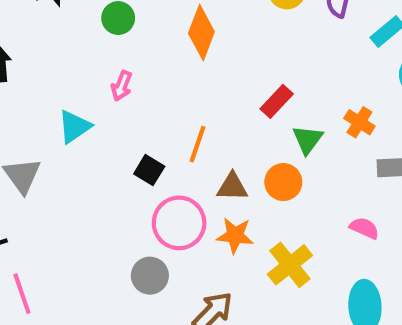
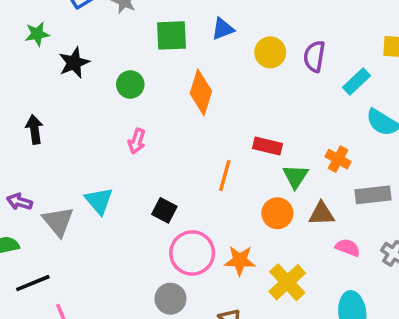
red rectangle: (277, 101) -> (267, 146), turned 64
cyan triangle: (74, 127) -> (99, 201), moved, turned -32
orange line: (197, 144) -> (225, 176), moved
brown triangle: (232, 187) -> (322, 214), moved

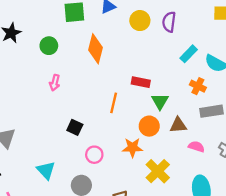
cyan rectangle: (356, 82) -> (189, 54), moved
orange cross: (338, 159) -> (198, 86), moved
cyan triangle: (99, 201) -> (46, 170), moved
pink circle: (192, 253) -> (94, 155), size x0.6
orange star: (240, 261) -> (132, 148), moved

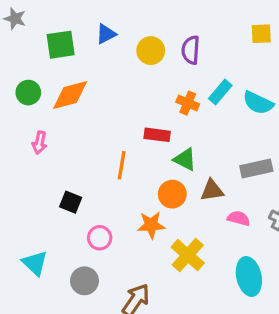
orange diamond: (95, 49) -> (70, 95), moved, turned 64
orange cross: (198, 86) -> (188, 103), moved
green triangle: (160, 101) -> (185, 159), turned -30

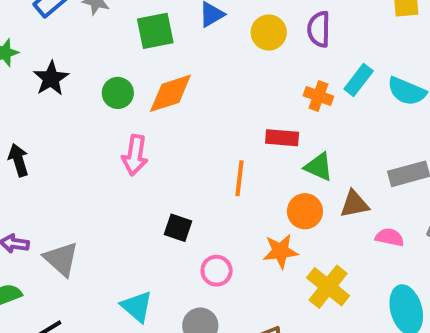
pink arrow: (39, 143) -> (135, 155), size x1.4

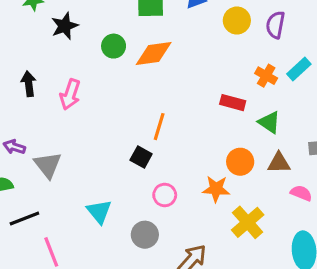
pink arrow: (135, 155) -> (70, 94), moved
green triangle: (319, 167) -> (269, 122), moved
orange line: (239, 178) -> (159, 127), moved

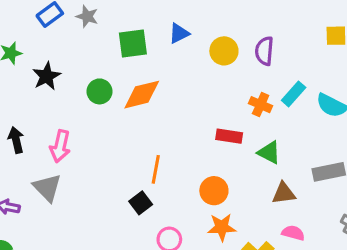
black square: (141, 157) -> (141, 203), turned 30
orange circle: (240, 162) -> (214, 191), moved
gray triangle: (48, 165) -> (47, 188), moved
pink semicircle: (301, 193) -> (293, 233), moved

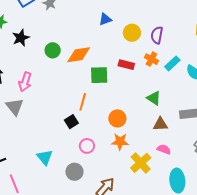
green square: (133, 44) -> (99, 75), moved
orange cross: (261, 105) -> (151, 59), moved
red rectangle: (229, 136) -> (126, 65), moved

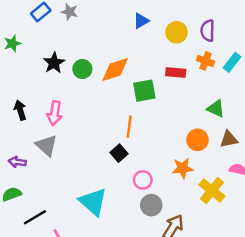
black star: (21, 38) -> (54, 63), moved
orange circle: (117, 118) -> (197, 140), moved
cyan triangle: (45, 157) -> (93, 202), size x1.4
gray circle: (74, 172) -> (151, 205), moved

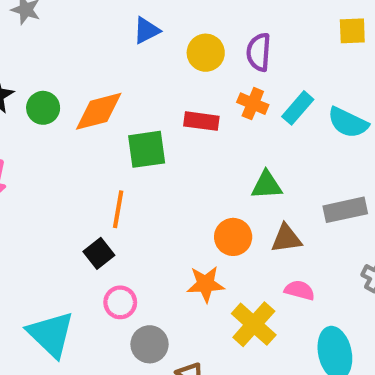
green triangle: (216, 108) -> (267, 185), turned -30
pink circle: (143, 180) -> (120, 302), moved

